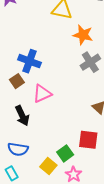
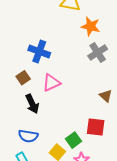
brown square: (17, 81) -> (23, 78), moved

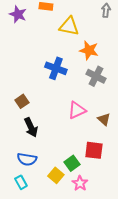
blue cross: (39, 51) -> (56, 68), moved
gray cross: (98, 52) -> (96, 76), turned -30
pink triangle: (51, 83) -> (77, 110), moved

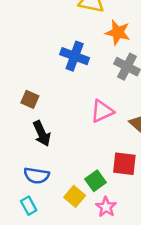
brown square: (22, 101) -> (30, 99), turned -32

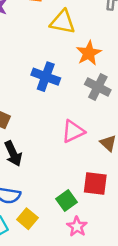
orange star: (118, 33) -> (89, 53), turned 30
yellow square: (75, 196) -> (27, 219), moved

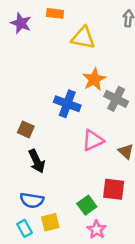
orange star: (89, 53) -> (94, 79), moved
blue cross: (46, 77) -> (67, 104), moved
yellow square: (27, 219) -> (50, 222), turned 36

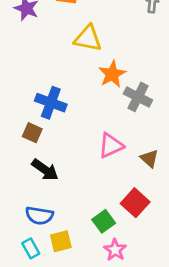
yellow triangle: (83, 38) -> (88, 38), moved
blue cross: (67, 104) -> (51, 103), moved
black arrow: (37, 161) -> (45, 170), turned -30
red square: (114, 189) -> (135, 203), turned 35

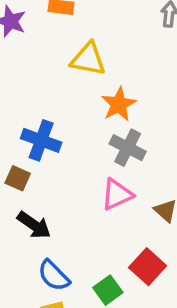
gray cross: (138, 97) -> (128, 148), moved
blue semicircle: (39, 216) -> (54, 276), moved, turned 36

